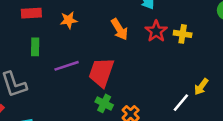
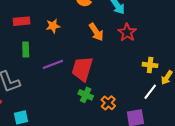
yellow cross: (183, 34) -> (150, 65), moved

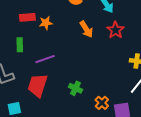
red rectangle: (22, 21) -> (27, 17), moved
red trapezoid: (82, 69) -> (38, 85), moved
orange cross: (108, 103) -> (102, 103), moved

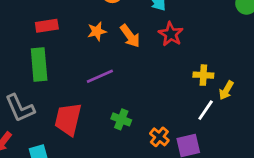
orange star: (46, 23) -> (97, 31), moved
green rectangle: (20, 45) -> (39, 64), size x1.6
purple line: (45, 59) -> (100, 76), moved

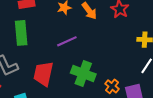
green cross: (121, 119) -> (83, 74), size x1.6

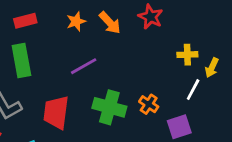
orange cross: (112, 86) -> (149, 104), moved

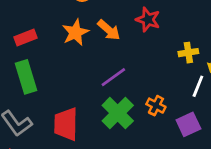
orange star: (76, 21) -> (75, 32), size x1.4
purple line: (84, 66) -> (113, 77), moved
green cross: (109, 107) -> (118, 113), turned 36

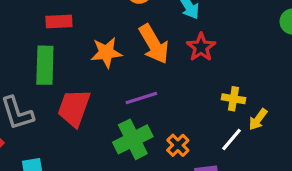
orange arrow: (109, 30) -> (154, 44), size x1.4
orange star: (75, 32) -> (106, 53), moved
red trapezoid: (66, 124) -> (74, 108), moved

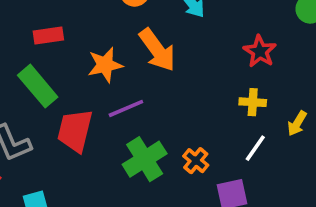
red star: (201, 47) -> (260, 51), moved
green rectangle: (45, 65) -> (38, 86), turned -36
purple line: (141, 98) -> (126, 108), moved
yellow arrow: (258, 119) -> (297, 123), moved

